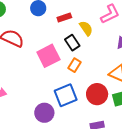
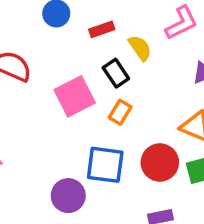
blue square: (66, 95) -> (105, 165), turned 30

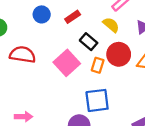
yellow semicircle: (140, 48) -> (111, 25), moved
red circle: (160, 162) -> (119, 54), moved

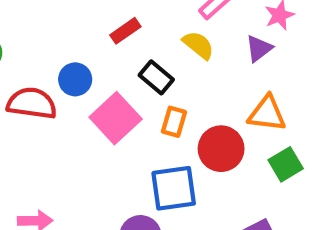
blue circle: (42, 14) -> (75, 79), moved
red circle: (119, 54) -> (221, 149), moved

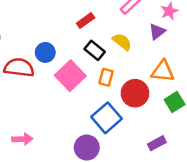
red rectangle: (125, 31) -> (86, 20), moved
yellow semicircle: (198, 45) -> (122, 42), moved
blue square: (174, 188) -> (107, 118), turned -32

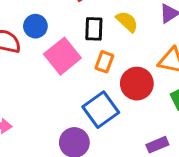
black rectangle: (95, 50) -> (94, 29), turned 48

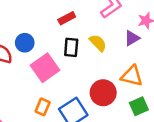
orange rectangle: (104, 62) -> (43, 107), moved

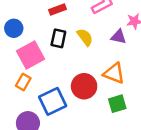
purple triangle: (132, 38) -> (119, 37), turned 35
orange rectangle: (43, 107) -> (23, 82), moved

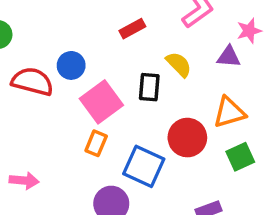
black rectangle: (58, 38) -> (149, 87), moved
orange triangle: (114, 73) -> (229, 112), turned -30
blue square: (53, 101) -> (144, 166), turned -32

